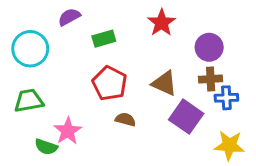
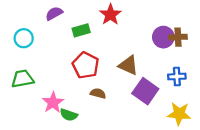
red star: (162, 23) -> (110, 15), moved
cyan circle: (30, 49) -> (24, 38), size x0.7
brown cross: (211, 79) -> (178, 37), moved
green semicircle: (46, 147) -> (69, 115), moved

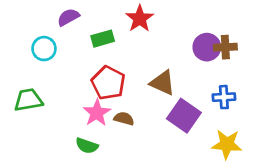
cyan circle: (24, 38) -> (44, 49), moved
pink star: (53, 102) -> (97, 113), moved

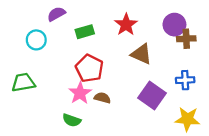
red star: (140, 19) -> (126, 25), moved
purple circle: (207, 47) -> (174, 25), moved
brown triangle: (163, 83) -> (141, 54), moved

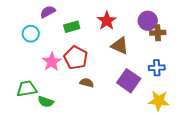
green trapezoid: (23, 82) -> (27, 89), moved
pink star: (80, 93) -> (52, 62), moved
green semicircle: (72, 120) -> (46, 102), moved

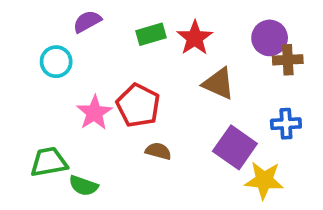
green rectangle: (72, 27) -> (151, 34), moved
yellow star: (159, 101) -> (264, 180), moved

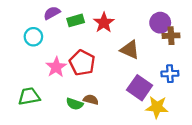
green rectangle: (151, 34) -> (76, 20), moved
red star: (195, 38) -> (104, 23), moved
brown semicircle: (158, 151) -> (91, 100), moved
green semicircle: (83, 186) -> (75, 104), moved

